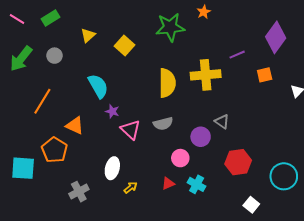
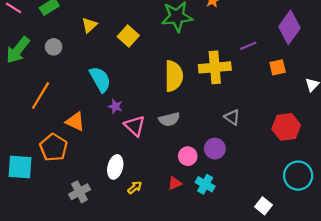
purple circle: (201, 137) -> (215, 149), moved
red hexagon: (238, 162) -> (286, 127), moved

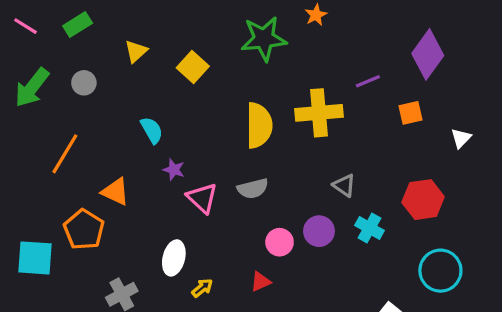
cyan semicircle: (100, 79) -> (152, 130), size x0.7
cyan cross: (205, 184) -> (369, 228), moved

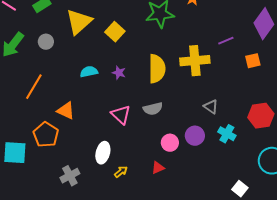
yellow triangle: (136, 51) -> (79, 22), size x1.8
cyan semicircle: (152, 130) -> (89, 72), turned -72
purple star: (174, 170) -> (119, 73), moved

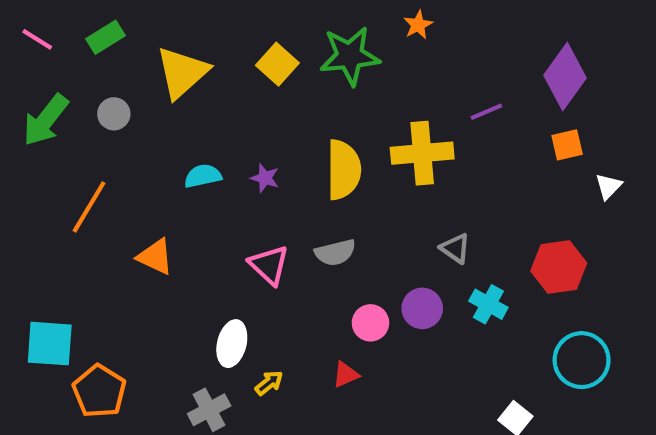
yellow square: (115, 32) -> (277, 64), moved
orange square: (253, 61) -> (567, 145), moved
orange pentagon: (46, 135) -> (99, 391), moved
gray cross: (70, 176) -> (209, 410), moved

